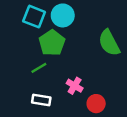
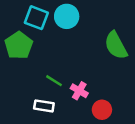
green pentagon: (52, 43) -> (19, 45), moved
green line: (39, 68) -> (54, 81), moved, turned 63

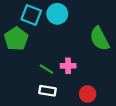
pink cross: (79, 91) -> (68, 66), moved, turned -32
white rectangle: (44, 106) -> (48, 91), moved

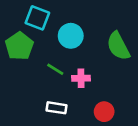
cyan circle: (57, 14) -> (71, 36), moved
green line: (46, 69) -> (55, 69), moved

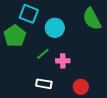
green semicircle: (118, 46) -> (92, 19), moved
green line: (55, 69) -> (43, 54), turned -72

